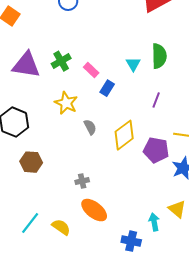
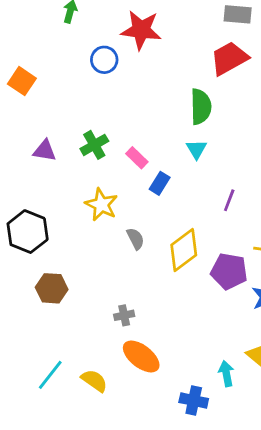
green semicircle: (159, 56) -> (201, 107), moved
purple triangle: (26, 65) -> (45, 151), size x0.6

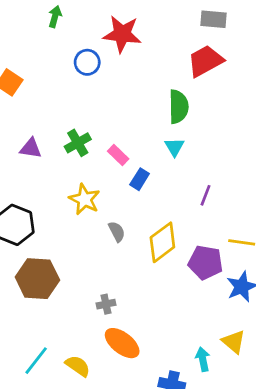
brown hexagon: (52, 288) -> (37, 279), size x1.4

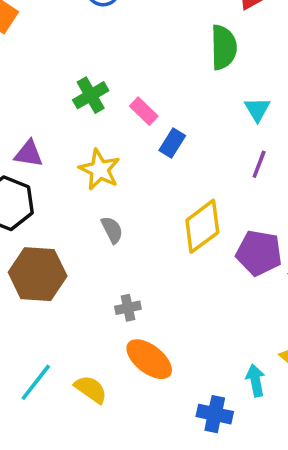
cyan triangle: (175, 147) -> (257, 109), moved
purple triangle: (31, 148) -> (29, 154), moved
gray semicircle: (117, 232) -> (112, 230), moved

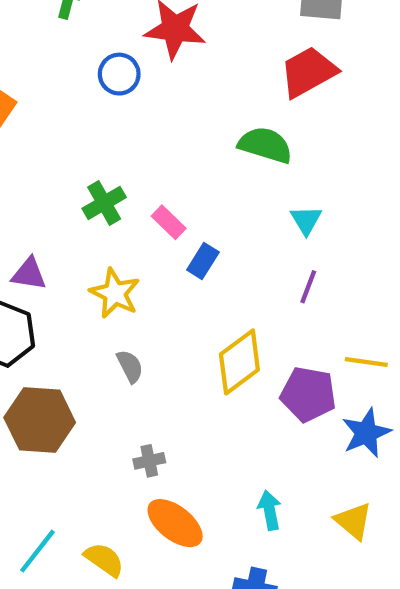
green semicircle: (224, 47) -> (265, 145), turned -72
cyan arrow: (255, 380) -> (270, 510), moved

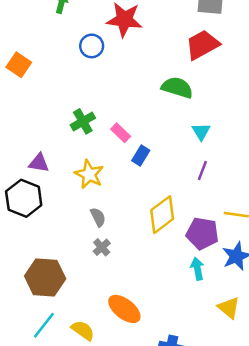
brown hexagon: (40, 420) -> (45, 277), moved
gray cross: (149, 461) -> (102, 247), moved, turned -30
cyan arrow: (270, 510) -> (197, 269), moved

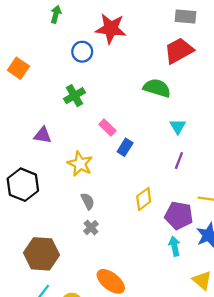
green cross: (83, 121) -> (74, 96), moved
purple triangle: (39, 163) -> (43, 135), moved
yellow diamond: (162, 215) -> (144, 199), size x0.7

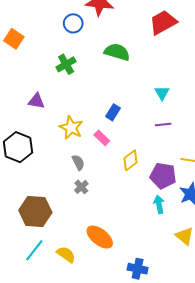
green semicircle: (157, 88) -> (117, 52), moved
pink rectangle: (107, 128) -> (102, 138), moved
purple line: (179, 160) -> (163, 125), turned 63

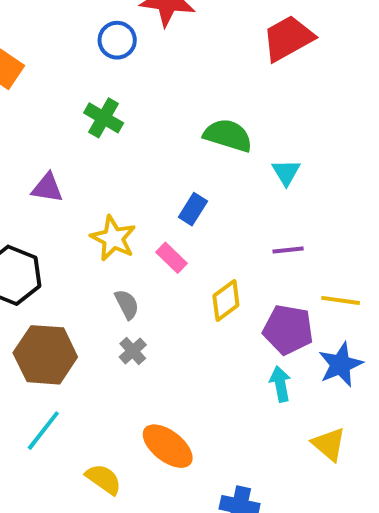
green semicircle: (117, 52) -> (228, 135), moved
green cross: (66, 64) -> (104, 118), turned -30
purple line: (163, 125) -> (288, 250), moved
brown hexagon: (35, 211) -> (45, 355), moved
cyan line: (34, 250) -> (43, 431), moved

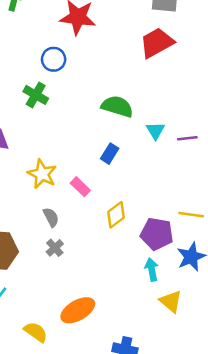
blue circle: (117, 40) -> (54, 59), moved
blue rectangle: (193, 209) -> (110, 154), moved
purple line: (288, 250) -> (187, 138), moved
yellow triangle: (329, 444) -> (171, 301), moved
orange ellipse: (168, 446) -> (78, 310), turned -68

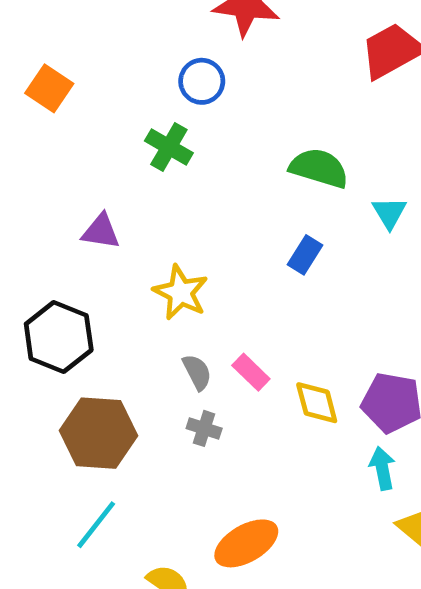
pink rectangle: (80, 187) -> (251, 372), moved
yellow diamond: (116, 215) -> (317, 403), moved, turned -68
gray cross: (55, 248) -> (204, 428), turned -30

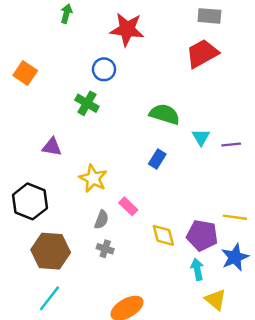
gray semicircle: (197, 372) -> (102, 220), turned 48
pink rectangle: (251, 372) -> (128, 206), moved

